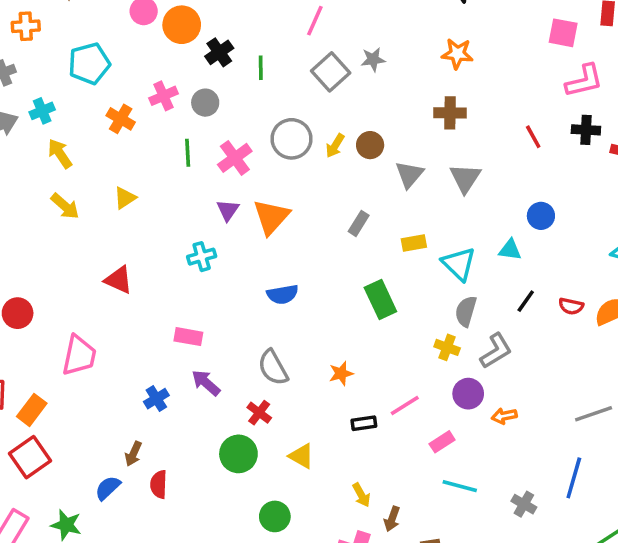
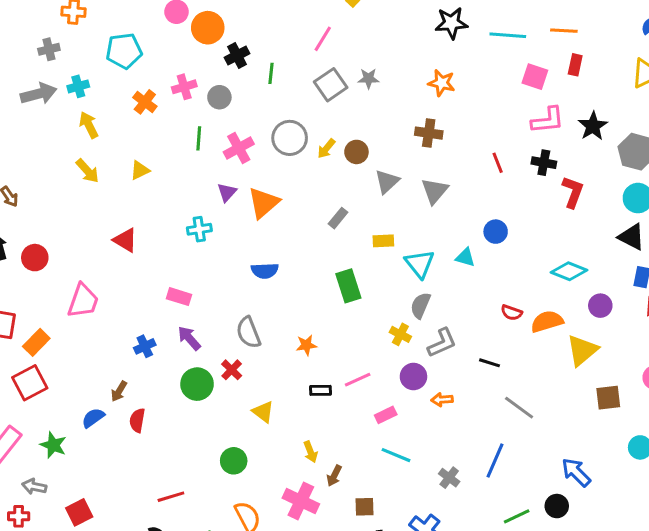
black line: (526, 301) -> (489, 363), moved, turned 65
gray line: (594, 414) -> (519, 408), turned 48
green circle: (238, 454) -> (197, 384), moved

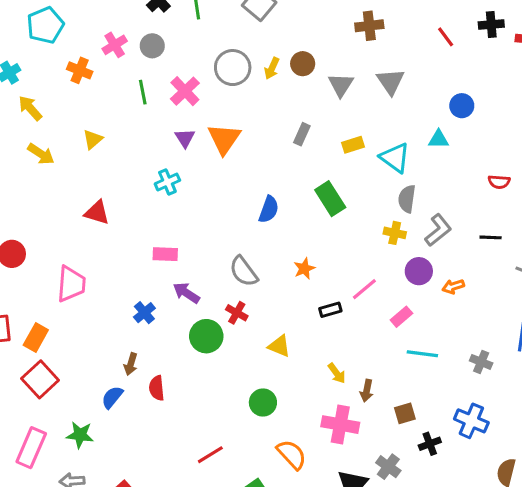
blue semicircle: (265, 271) -> (269, 209), moved, turned -52

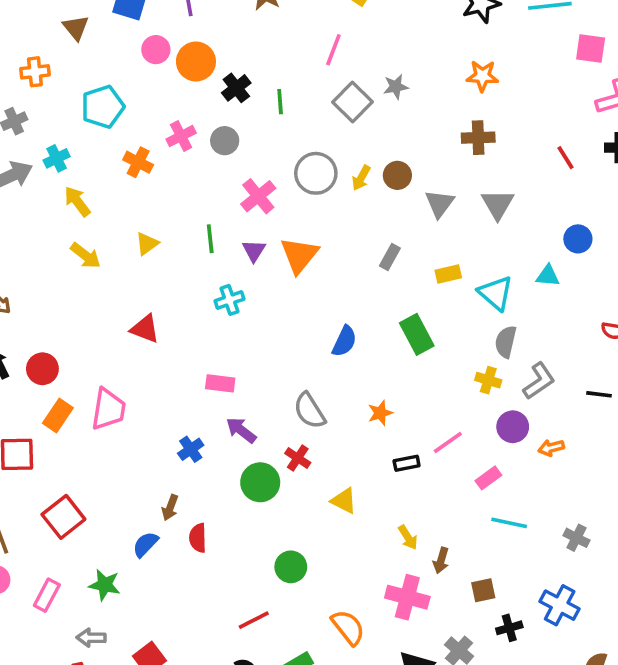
green line: (143, 92) -> (210, 239), moved
orange rectangle: (36, 338) -> (58, 416), moved
green circle: (263, 403) -> (291, 567), moved
pink rectangle: (31, 448) -> (47, 595), size x0.7

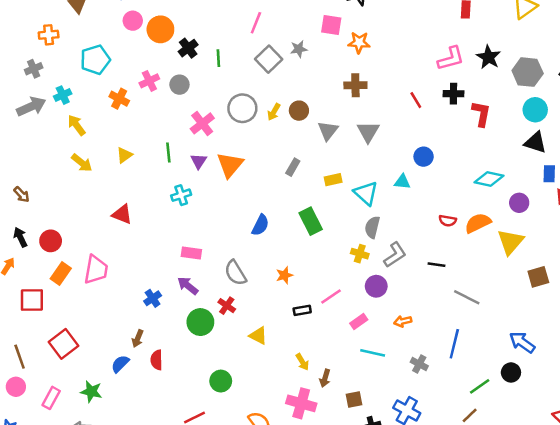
pink square: (591, 48) -> (331, 25), moved
pink rectangle: (220, 383) -> (191, 253), moved
orange arrow: (551, 448) -> (403, 321), moved

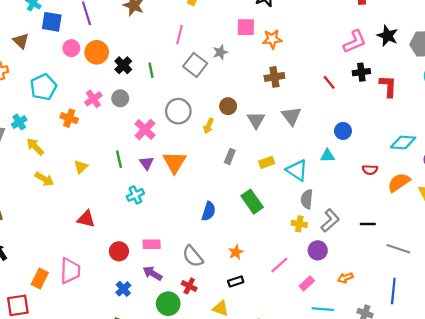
yellow arrow: (274, 112) -> (209, 126), moved
red semicircle: (448, 221) -> (370, 170), moved
red circle: (51, 241) -> (119, 251), moved
black rectangle: (302, 310) -> (236, 281), moved

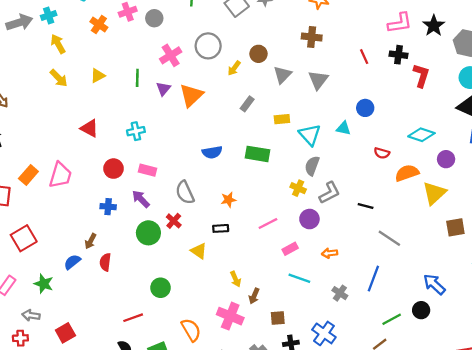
cyan cross: (135, 195) -> (136, 131), moved
green rectangle: (252, 202) -> (258, 154), turned -60
blue semicircle: (209, 211) -> (212, 152), turned 48
blue cross: (123, 289) -> (108, 207), turned 32

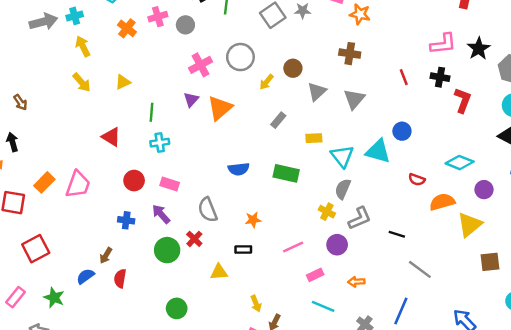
green line: (137, 78) -> (152, 112), moved
cyan triangle: (344, 128) -> (378, 151), size x1.6
yellow triangle: (199, 251) -> (219, 272), turned -42

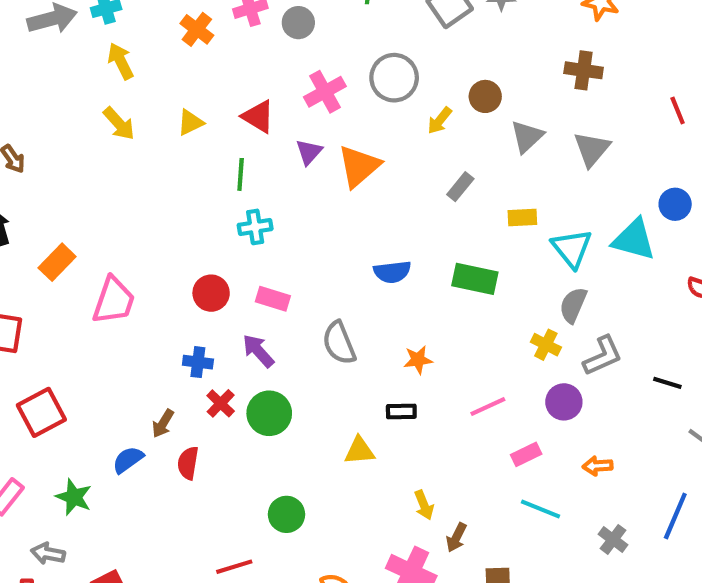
red triangle: (111, 137) -> (258, 117), moved
orange rectangle: (44, 182) -> (57, 262), moved
red cross: (194, 239) -> (221, 403), moved

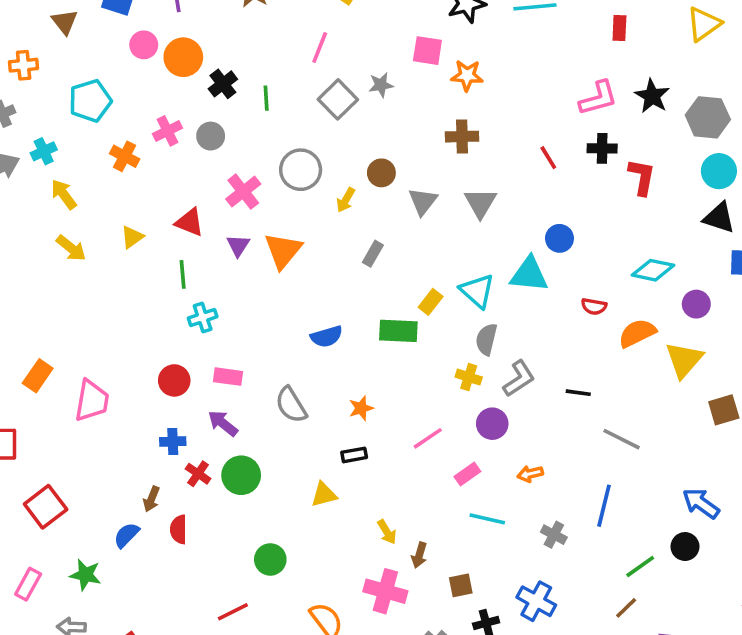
yellow rectangle: (522, 217) -> (431, 302), moved, turned -40

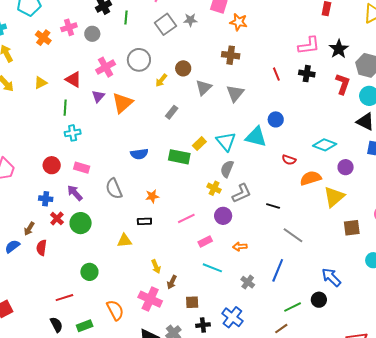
red L-shape: (642, 177) -> (343, 84), moved

